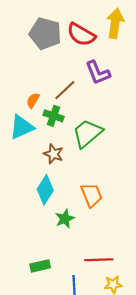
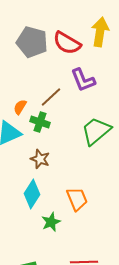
green trapezoid: (87, 133) -> (96, 131), moved

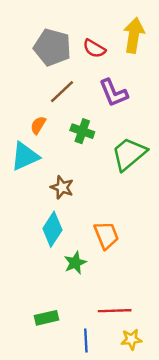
red semicircle: (67, 43) -> (94, 49), size x0.7
brown line: (51, 97) -> (62, 92), moved
green cross: (40, 122) -> (82, 131), moved

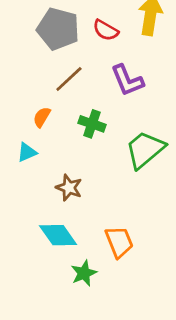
cyan triangle: (25, 156) -> (27, 152), size x0.6
cyan diamond: (52, 229) -> (58, 235), turned -68

